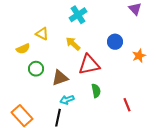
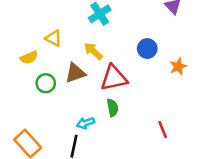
brown triangle: (60, 78) -> (75, 73), moved
green semicircle: (96, 91) -> (113, 108), moved

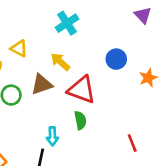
red triangle: (114, 78) -> (82, 90), turned 32
cyan arrow: (86, 123) -> (52, 136), turned -72

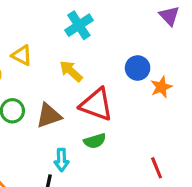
orange star: (148, 78) -> (161, 87), moved
brown triangle: (42, 84) -> (49, 116), moved
green semicircle: (80, 120) -> (95, 141), turned 84

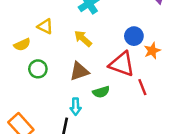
red triangle: (96, 104) -> (122, 64), moved
brown triangle: (49, 116) -> (79, 71), moved
red line: (157, 168) -> (142, 87), moved

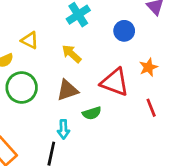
blue circle: (134, 36) -> (124, 31), moved
green circle: (38, 69) -> (22, 88), size x1.5
red line: (142, 87) -> (151, 108), moved

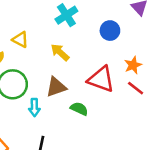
red line: (151, 108) -> (136, 88), moved, turned -30
green semicircle: (92, 113) -> (79, 109), turned -138
cyan arrow: (63, 129) -> (34, 107), moved

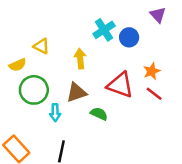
cyan cross: (66, 15) -> (104, 30), moved
yellow arrow: (60, 52) -> (80, 59), turned 42

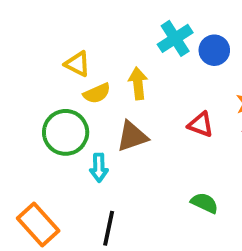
yellow semicircle: (18, 65) -> (97, 93), moved
red triangle: (120, 85) -> (201, 125), size x0.6
green semicircle: (99, 114) -> (205, 203), moved

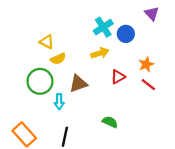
yellow arrow: (138, 83) -> (100, 53), moved, turned 78
red triangle: (201, 125) -> (118, 77), turned -49
green semicircle: (205, 203) -> (110, 122), moved

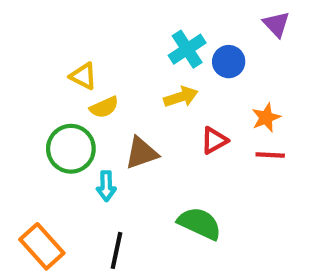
red line: (148, 85) -> (270, 155), turned -35
green semicircle: (110, 122) -> (200, 223), size x1.5

